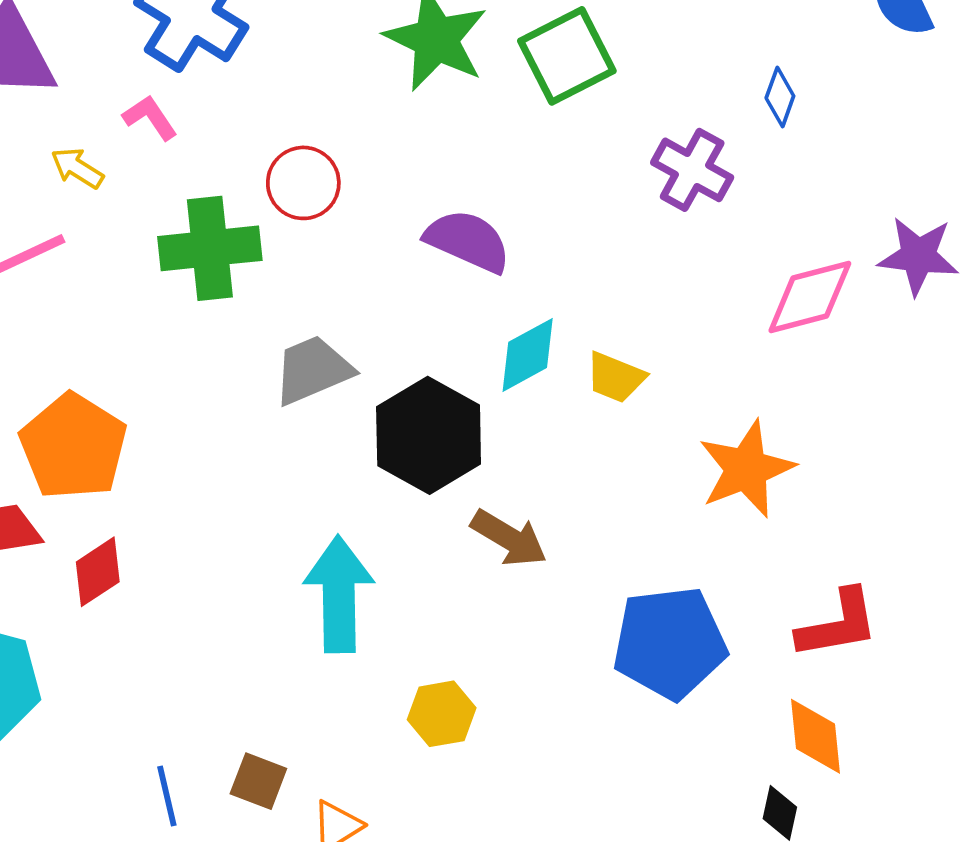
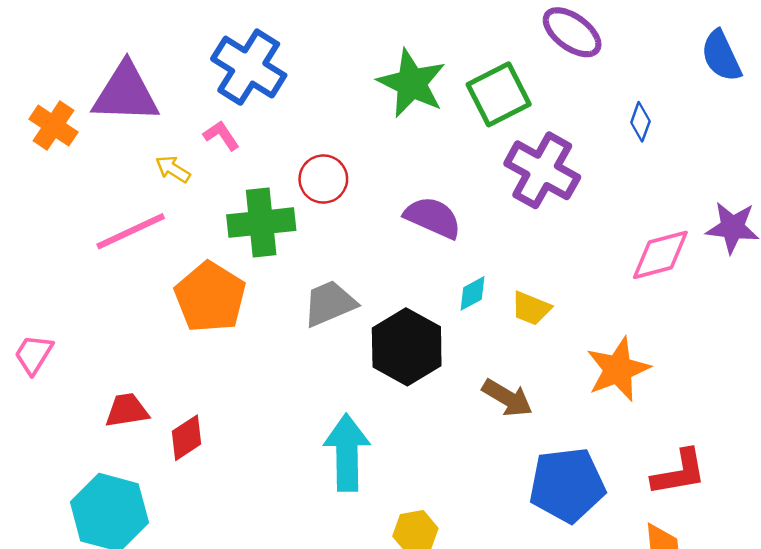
purple cross: (692, 170) -> (542, 170), moved, size x1.4
cyan diamond: (528, 355) -> (473, 293), size x0.7
orange pentagon: (73, 447) -> (210, 297), moved
brown arrow: (509, 538) -> (507, 398), moved

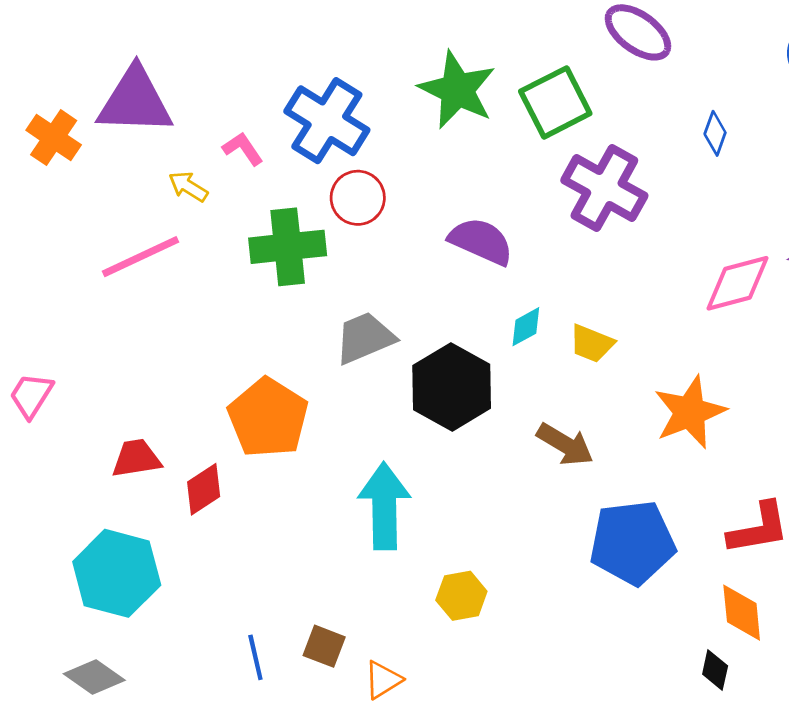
blue cross: (249, 67) -> (327, 121), moved
orange pentagon: (210, 297) -> (268, 418), moved

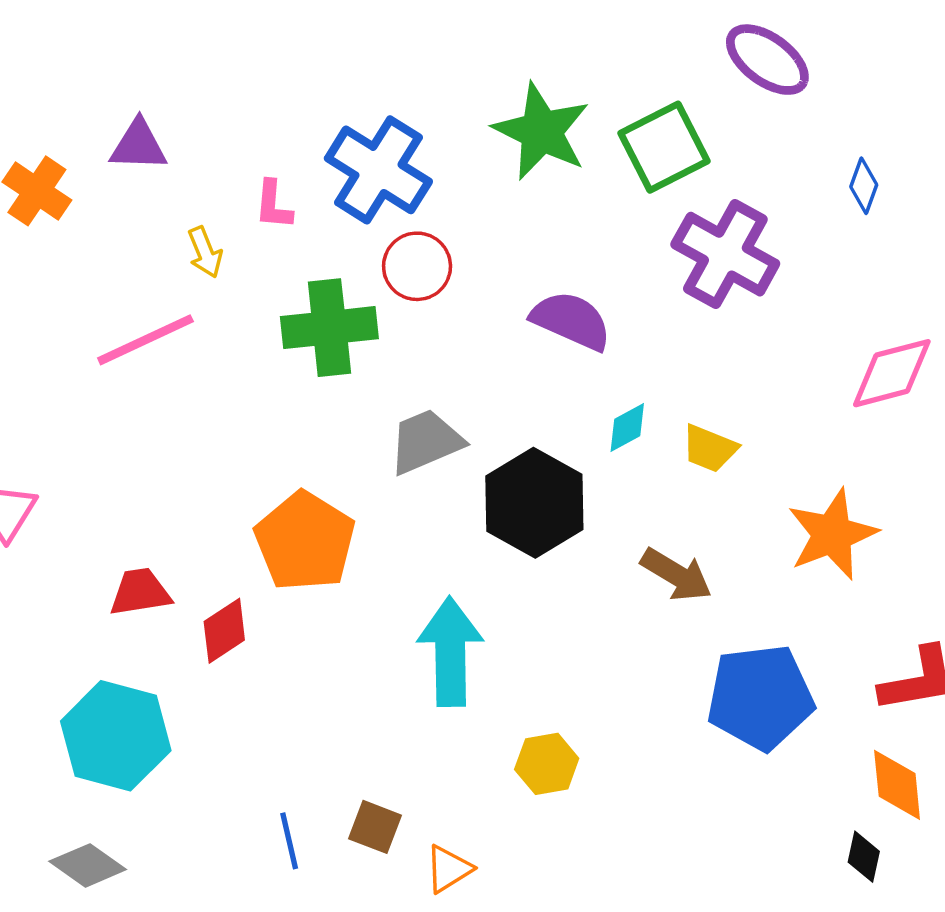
purple triangle: (135, 101) -> (138, 145), size x0.6
pink L-shape: (243, 149) -> (273, 205), turned -141
yellow arrow: (188, 187) -> (205, 252), turned -144

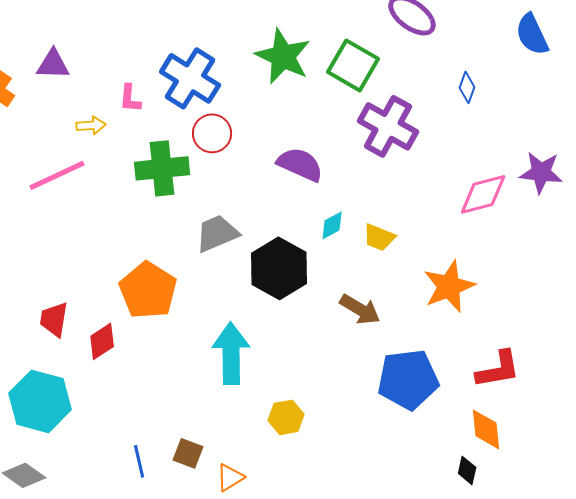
green square: (664, 147) -> (353, 65), turned -33
yellow arrow: (205, 252) -> (91, 125), turned -72
red trapezoid: (140, 592) -> (54, 319), turned -72

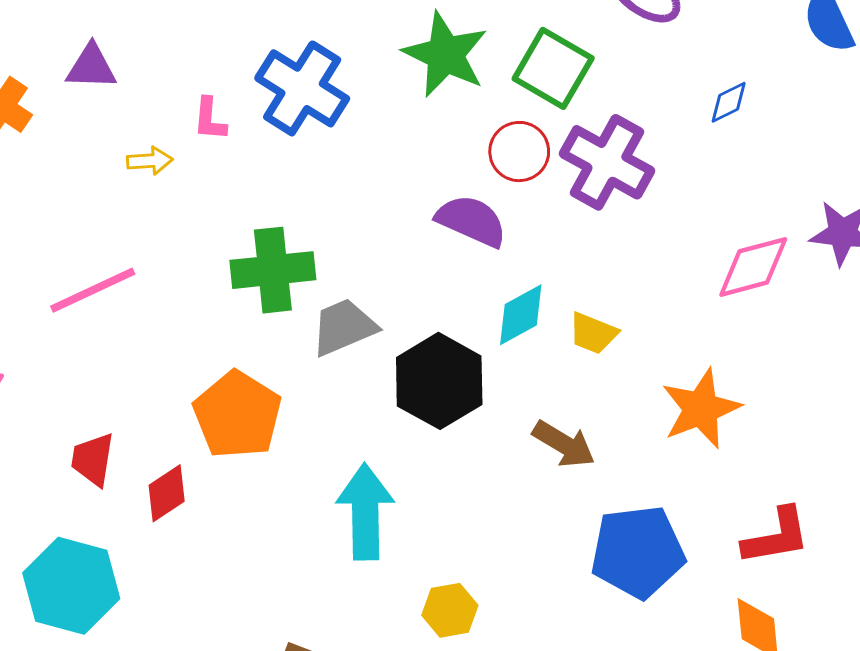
blue diamond: (467, 87) -> (729, 102), turned 44
red circle: (212, 133) -> (519, 152), moved
green cross: (162, 168) -> (273, 270), moved
pink line: (57, 175) -> (93, 290), moved
cyan diamond: (332, 225) -> (521, 315), size x1.4

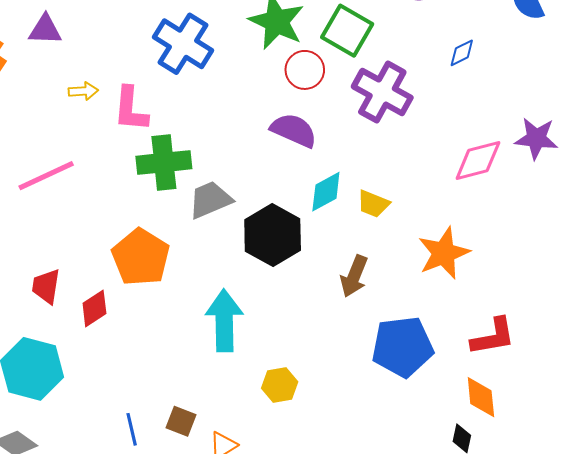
pink L-shape: (210, 119) -> (131, 109), moved, size x1.6
red circle: (519, 152) -> (305, 70), moved
brown arrow: (564, 444) -> (354, 276), turned 81

